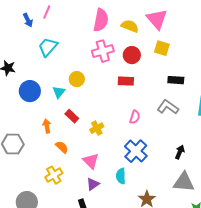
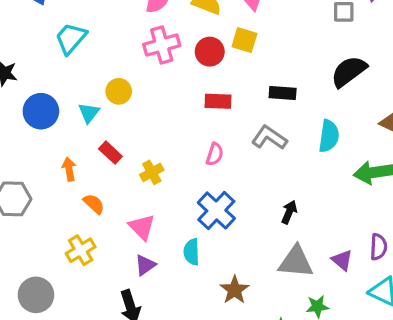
yellow square: (162, 48) -> (244, 40), moved
red rectangle: (126, 81) -> (218, 101), moved

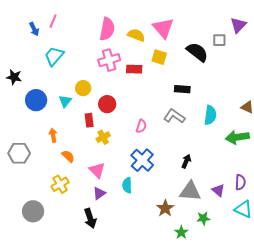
red circle: (210, 52) -> (107, 104), moved
black semicircle: (349, 71) -> (197, 52), moved, turned 75
red rectangle: (218, 101) -> (134, 69), moved
red rectangle: (110, 153) -> (89, 120), moved, turned 40
brown star: (235, 290) -> (165, 208), moved

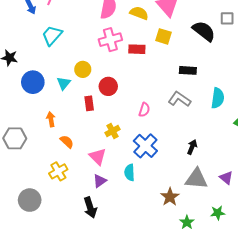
yellow cross: (103, 137) -> (112, 131), moved
green star: (203, 218) -> (218, 213), moved

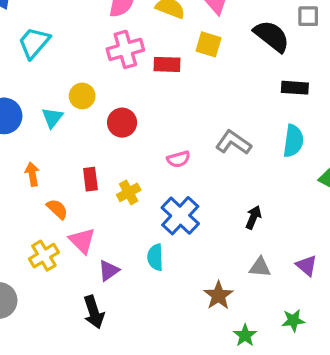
black rectangle: (188, 70) -> (295, 88), moved
red rectangle: (89, 103) -> (90, 179), moved
pink semicircle: (144, 110) -> (179, 159), turned 56
pink triangle: (98, 157) -> (82, 241), moved
gray triangle: (196, 179) -> (260, 267), size x0.6

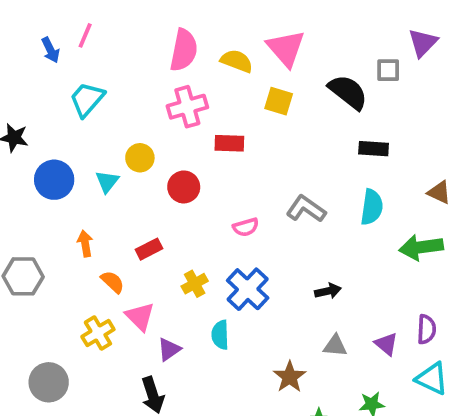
red rectangle: (167, 64) -> (229, 143), moved
red rectangle: (90, 179) -> (149, 249), turned 70
yellow cross: (129, 192) -> (195, 284), moved
black arrow: (253, 217) -> (328, 291), turned 55

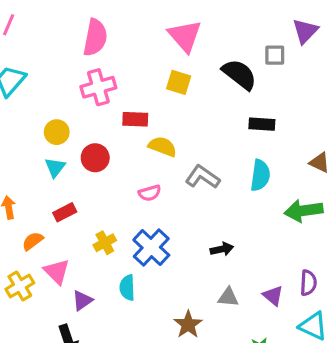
yellow semicircle: (237, 61) -> (162, 147), moved
cyan triangle: (107, 181) -> (55, 167), moved
orange semicircle: (113, 282) -> (33, 241), turned -80

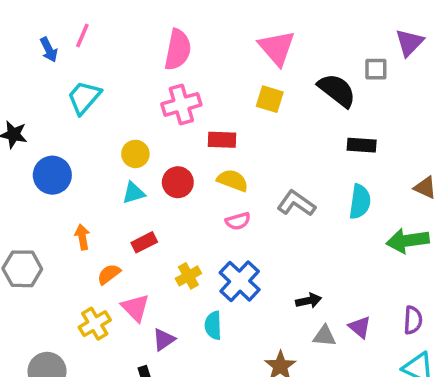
yellow semicircle: (162, 147) -> (233, 180), moved
cyan triangle: (55, 167) -> (134, 193), turned 35
black arrow: (222, 249) -> (309, 301), moved
purple triangle: (273, 296) -> (360, 327), moved

